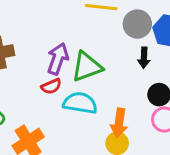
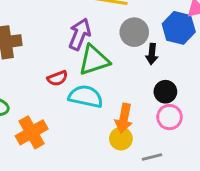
gray circle: (137, 24) -> (134, 32), moved
purple arrow: (58, 59) -> (80, 34), moved

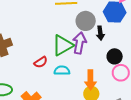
purple arrow: (80, 34) -> (79, 43), moved
cyan semicircle: (86, 96) -> (62, 71), size x0.7

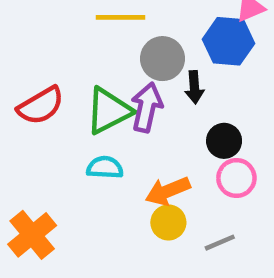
red semicircle: (41, 62) -> (41, 106), moved, size x1.5
orange arrow: (90, 80) -> (168, 191), turned 66

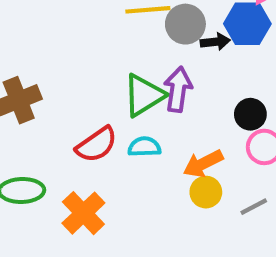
gray circle: (162, 59) -> (185, 24), moved
black arrow: (194, 87) -> (215, 42), moved, turned -88
red semicircle: (41, 106) -> (97, 145), moved

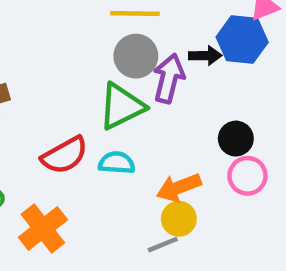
gray circle: (185, 24) -> (136, 56), moved
purple arrow: (178, 89) -> (169, 78), moved
gray line: (254, 207) -> (163, 245), moved

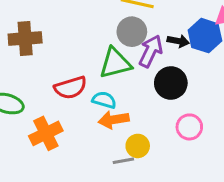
black circle: (236, 139) -> (171, 83), moved, size x1.4
orange arrow: (179, 187) -> (114, 120), moved

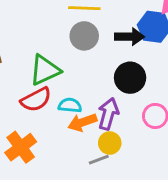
black arrow: (178, 41) -> (130, 37), size x1.4
purple arrow: (151, 51) -> (108, 114), moved
green triangle: (115, 63) -> (45, 70), moved

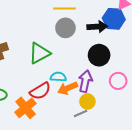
red semicircle: (36, 100) -> (40, 91), moved

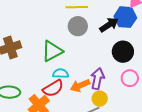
black arrow: (97, 27) -> (109, 25), turned -30
black circle: (99, 55) -> (123, 52), moved
cyan semicircle: (58, 77) -> (61, 73), moved

